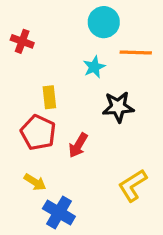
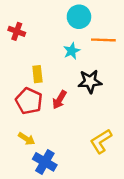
red arrow: (78, 145) -> (59, 100), moved

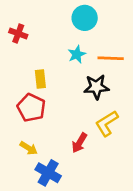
orange line: (103, 40) -> (111, 58), moved
red arrow: (59, 100) -> (79, 143), moved
yellow L-shape: (101, 141) -> (107, 123), moved

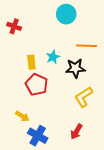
cyan star: (77, 54) -> (53, 57), moved
red pentagon: (31, 108) -> (37, 85), moved
red arrow: (79, 143) -> (76, 132), moved

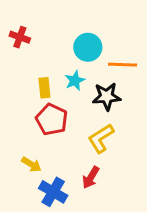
cyan circle: (66, 14) -> (88, 47), moved
yellow L-shape: (84, 97) -> (101, 138), moved
red arrow: (76, 132) -> (91, 177), moved

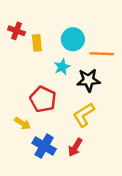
yellow rectangle: (44, 88) -> (37, 43), moved
yellow arrow: (31, 164) -> (22, 123), moved
blue cross: (53, 192) -> (44, 146), moved

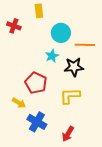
yellow rectangle: (37, 43) -> (39, 11), moved
yellow L-shape: (84, 115) -> (70, 96), turned 30
red arrow: (75, 147) -> (68, 134), moved

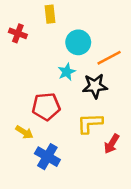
orange line: (85, 45) -> (109, 58), turned -30
red pentagon: (36, 83) -> (46, 107), turned -30
red arrow: (68, 134) -> (112, 144), moved

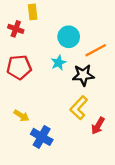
yellow rectangle: (50, 14) -> (33, 12), moved
red pentagon: (46, 107) -> (19, 67), moved
yellow L-shape: (90, 123) -> (79, 108), turned -45

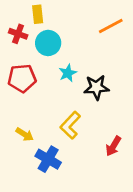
cyan circle: (69, 37) -> (48, 43), moved
orange line: (96, 50) -> (111, 26), moved
yellow L-shape: (79, 108) -> (70, 125), moved

